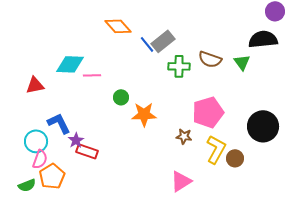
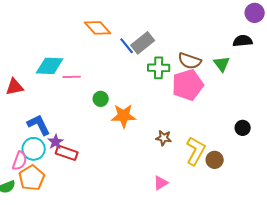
black semicircle: (263, 39) -> (243, 41), size x0.7
pink pentagon: (208, 112) -> (188, 85), moved
black circle: (263, 126) -> (243, 128), size x0.5
cyan circle: (36, 141) -> (34, 149), moved
pink triangle: (181, 181) -> (161, 183), size x0.7

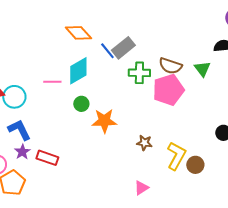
cyan diamond: (50, 66) -> (78, 71), moved, turned -32
purple star: (56, 142) -> (22, 152), moved
cyan circle: (34, 149) -> (14, 97), moved

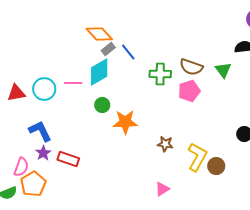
gray rectangle: (123, 48) -> (108, 49), moved, size x0.6
pink pentagon: (168, 90) -> (189, 91), size x0.7
cyan circle: (14, 97) -> (44, 89), moved

